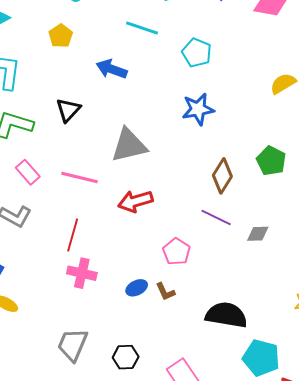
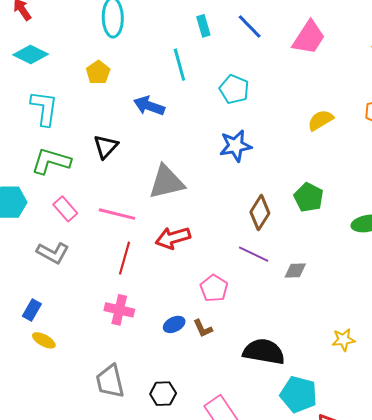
cyan line: (142, 28) -> (179, 65), turned 56
red line: (73, 235) -> (125, 258), moved
gray trapezoid: (73, 345) -> (110, 381), turned -36

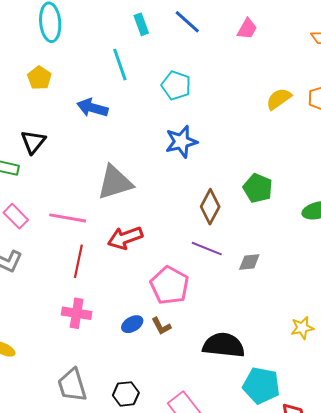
pink trapezoid: (309, 38) -> (247, 29), size x0.6
yellow semicircle: (320, 120) -> (279, 99), moved
black triangle: (106, 147) -> (33, 142), moved
pink pentagon: (214, 288) -> (170, 285), size x1.4

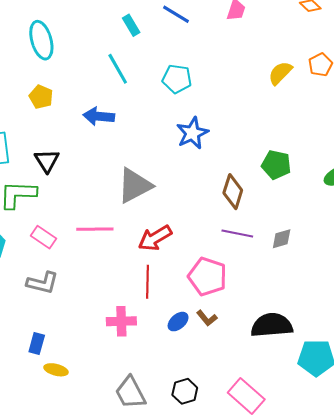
red line: (78, 261) -> (148, 282), moved

